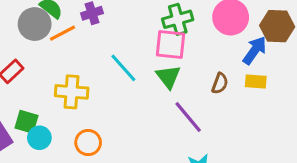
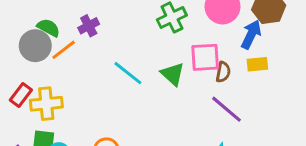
pink square: (170, 44) -> (205, 57), moved
yellow cross: (72, 92) -> (46, 104), moved
purple line: (188, 117) -> (227, 109), moved

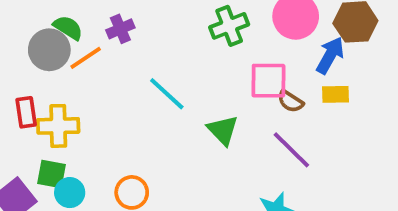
brown semicircle: (223, 72) -> (290, 101), turned 108
green triangle: (173, 74) -> (223, 130), moved
red rectangle: (21, 95) -> (26, 112), turned -50

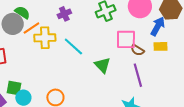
purple cross: (120, 29) -> (64, 14), moved
yellow cross: (58, 126) -> (45, 38), moved
purple line: (291, 150) -> (138, 75), turned 30

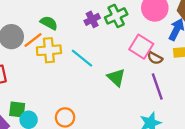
green semicircle: (22, 12) -> (49, 23), moved
purple cross: (64, 14) -> (92, 19), moved
pink square: (126, 39) -> (141, 47), turned 35

